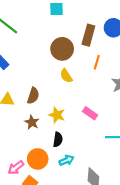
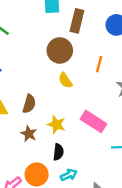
brown rectangle: (88, 35) -> (77, 21), moved
pink rectangle: (90, 113) -> (93, 121), size x1.5

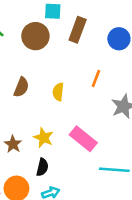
brown circle: (60, 50) -> (35, 36), moved
yellow semicircle: (65, 80) -> (58, 92), turned 35
brown semicircle: (29, 104) -> (21, 87), moved

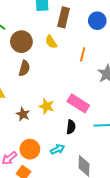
brown circle: (35, 36) -> (21, 42), moved
yellow semicircle: (58, 92) -> (51, 42), moved, turned -32
black semicircle: (42, 167) -> (71, 127), moved

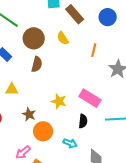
brown rectangle: (64, 17) -> (75, 14), turned -54
brown star: (23, 114) -> (29, 114), moved
orange circle: (30, 149) -> (43, 131), moved
cyan arrow: (57, 149) -> (70, 143), turned 48

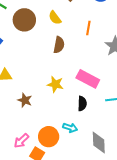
brown semicircle: (37, 64) -> (59, 45), moved
orange circle: (43, 131) -> (49, 137), moved

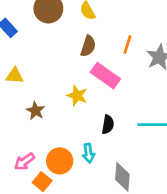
orange line: (88, 28) -> (128, 44), moved
pink rectangle: (88, 79) -> (105, 76), moved
cyan arrow: (70, 128) -> (89, 153), turned 56

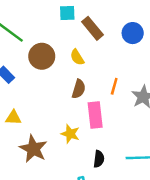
pink rectangle: (105, 76) -> (95, 115), turned 50
brown star: (36, 111) -> (33, 149), size x1.6

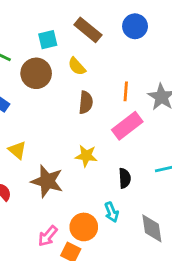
cyan square: (67, 13) -> (48, 40), moved
pink rectangle: (95, 115) -> (127, 126), moved, turned 70
yellow triangle: (13, 118) -> (17, 150), turned 49

